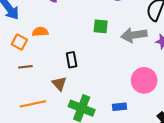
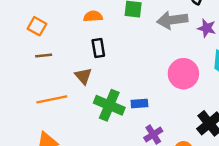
orange semicircle: (40, 32) -> (93, 16), moved
blue rectangle: (119, 107) -> (139, 103), moved

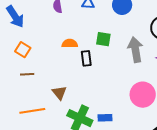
gray arrow: (172, 20) -> (135, 50), turned 85
black rectangle: (98, 48) -> (86, 58), moved

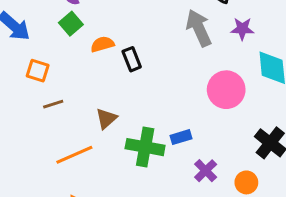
green square: (103, 39) -> (71, 24), moved, turned -35
brown triangle: (59, 93) -> (106, 119), turned 42

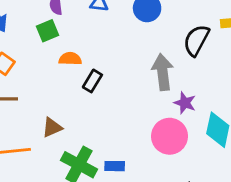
purple star: (242, 29) -> (185, 103), moved
black rectangle: (132, 59) -> (92, 81), turned 35

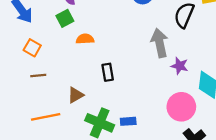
black rectangle: (92, 81) -> (108, 72), moved, turned -36
pink circle: (169, 136) -> (181, 107), moved

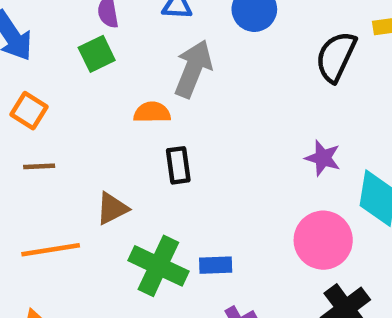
orange semicircle: (85, 39) -> (152, 112), moved
gray arrow: (160, 43) -> (193, 69), moved, turned 32

